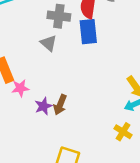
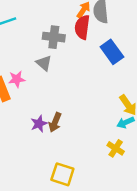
blue rectangle: (88, 32) -> (112, 52), moved, turned -30
pink star: (20, 88) -> (17, 79), moved

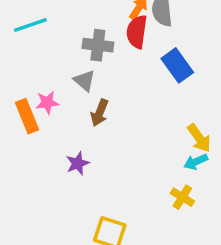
brown arrow: (55, 122) -> (100, 113), moved

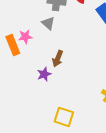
brown arrow: (100, 113) -> (58, 59), moved

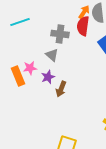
purple star: (44, 74) -> (48, 77), moved

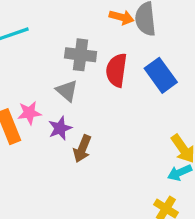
orange arrow: (84, 12) -> (122, 17), turned 72
red semicircle: (83, 26) -> (116, 70), moved

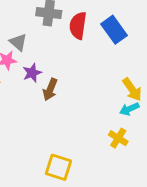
gray triangle: (67, 91) -> (18, 42), moved

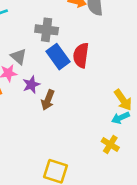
red semicircle: (78, 26) -> (81, 55), moved
blue rectangle: (114, 30) -> (58, 57), moved

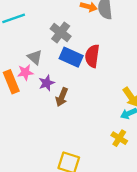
gray cross: (47, 30) -> (61, 32), turned 30
blue rectangle: (58, 57) -> (71, 57), turned -30

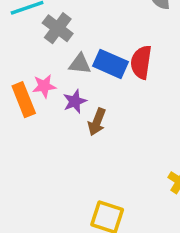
gray cross: (61, 32) -> (58, 28), moved
gray triangle: (35, 57) -> (80, 64), moved, turned -35

